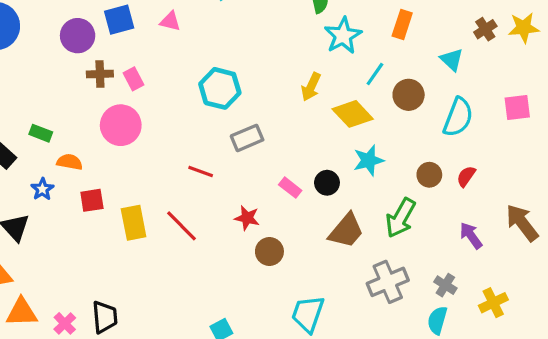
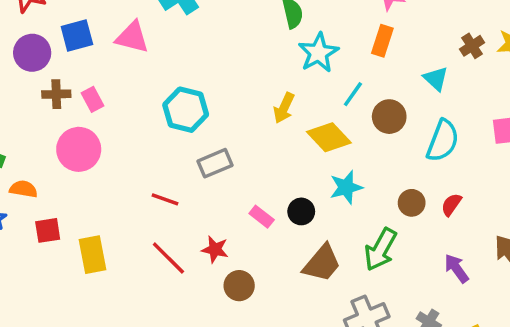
pink triangle: (170, 21) -> (132, 37), size x1.5
red line: (181, 226) -> (168, 258), moved

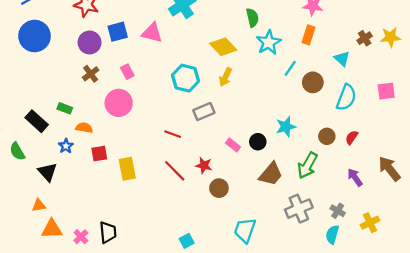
brown cross: (56, 94) -> (91, 74), moved, turned -35
yellow arrow: (284, 108) -> (225, 77), moved
yellow diamond: (329, 137) -> (223, 47), moved

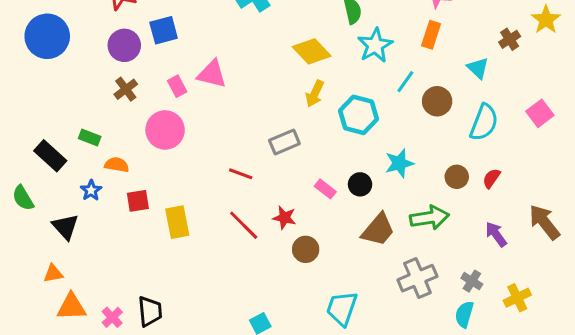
pink triangle: (152, 33) -> (212, 74), moved
yellow star: (390, 37) -> (546, 20), moved, turned -30
cyan hexagon: (186, 78) -> (359, 115), moved
pink square: (386, 91) -> (540, 113), turned -30
green arrow: (307, 165) -> (430, 218), turned -128

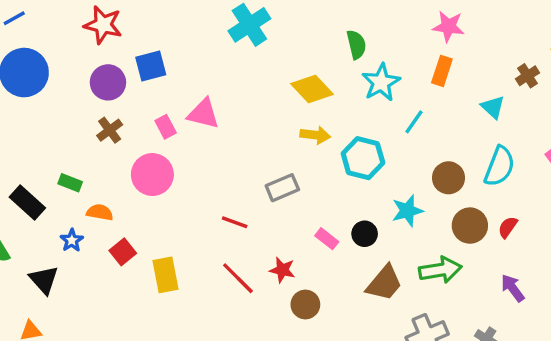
yellow arrow: (315, 94) -> (315, 135), turned -108
brown circle: (437, 101) -> (448, 178), moved
brown circle: (457, 177) -> (470, 226), size x1.4
red square: (138, 201) -> (123, 252), turned -30

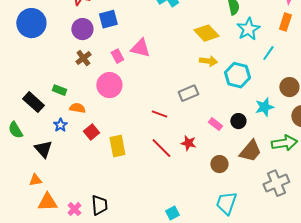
brown circle: (305, 304) -> (219, 164), moved

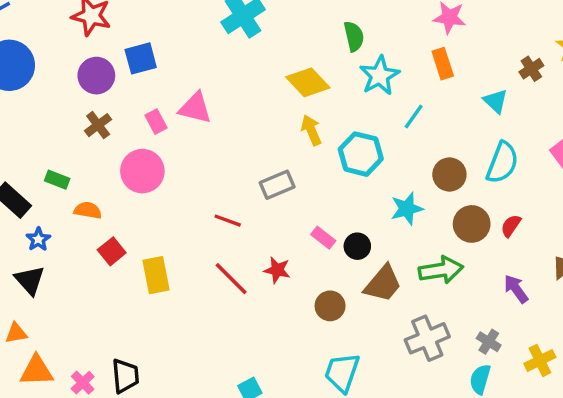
orange rectangle: (285, 22) -> (443, 64), turned -36
yellow arrow: (208, 61) -> (311, 130), turned -120
black circle: (238, 121) -> (357, 246), moved
blue star: (60, 125) -> (38, 239), moved

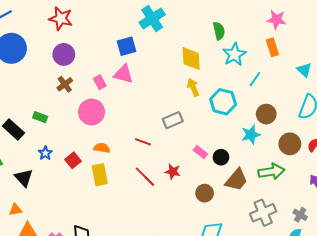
blue square: (141, 58) -> (126, 46), moved
yellow diamond: (308, 82) -> (191, 59), turned 40
brown circle: (449, 175) -> (266, 114), moved
orange semicircle: (88, 210) -> (102, 148), moved
blue star: (38, 239) -> (45, 153), moved

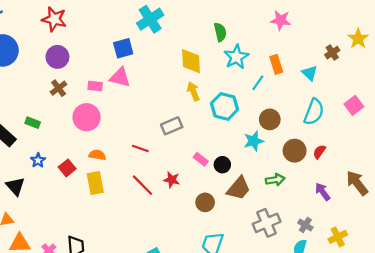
orange rectangle: (272, 47) -> (276, 64), moved
pink rectangle: (100, 82) -> (95, 86), turned -56
green arrow: (271, 172) -> (275, 180), size x0.7

